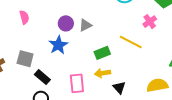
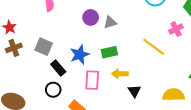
blue star: (58, 45) -> (80, 55), moved
green rectangle: (102, 53) -> (109, 52), moved

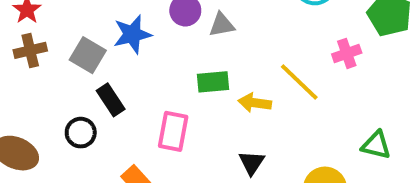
blue star: (80, 55) -> (132, 34), moved
yellow arrow: (120, 74) -> (255, 103), moved
black circle: (53, 90) -> (81, 133), moved

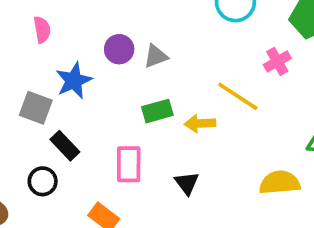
black triangle: (252, 163) -> (187, 183), moved

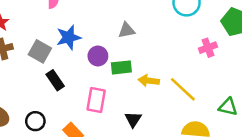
purple circle: (119, 49) -> (98, 56), moved
yellow line: (238, 96) -> (183, 89), moved
black circle: (43, 181) -> (35, 121), moved

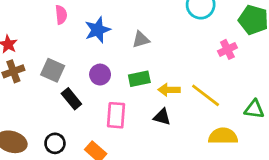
blue star: (69, 37) -> (98, 30), moved
purple circle: (98, 56) -> (100, 75), moved
black triangle: (133, 119) -> (162, 117), moved, turned -42

